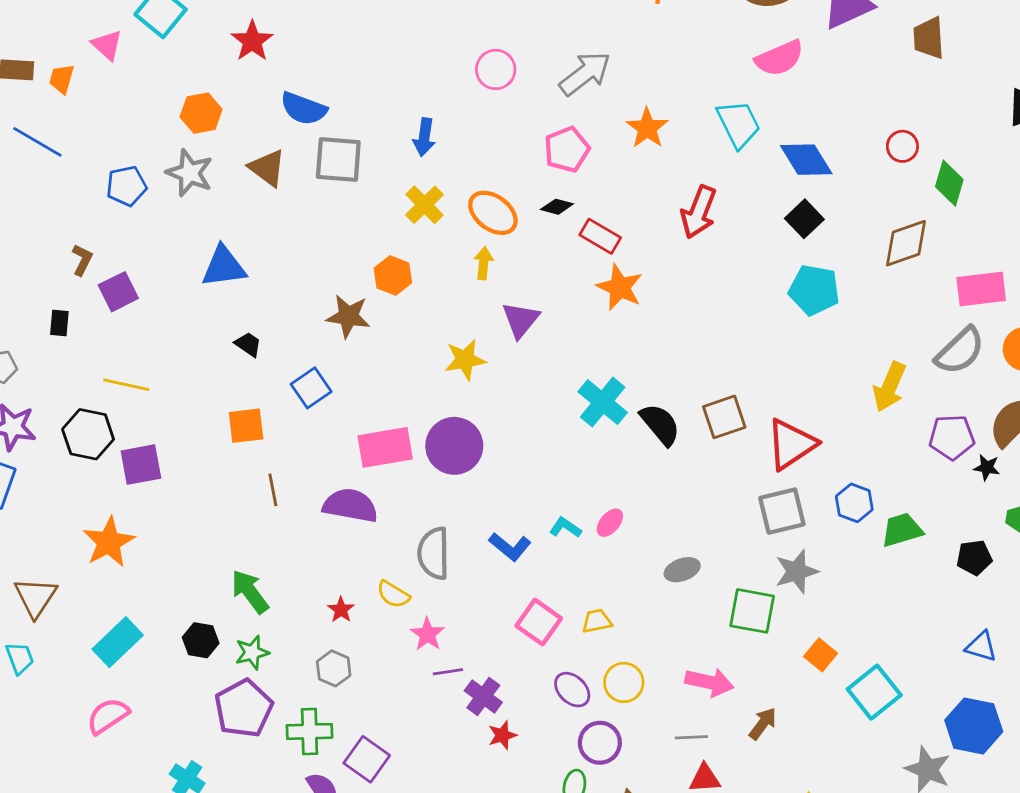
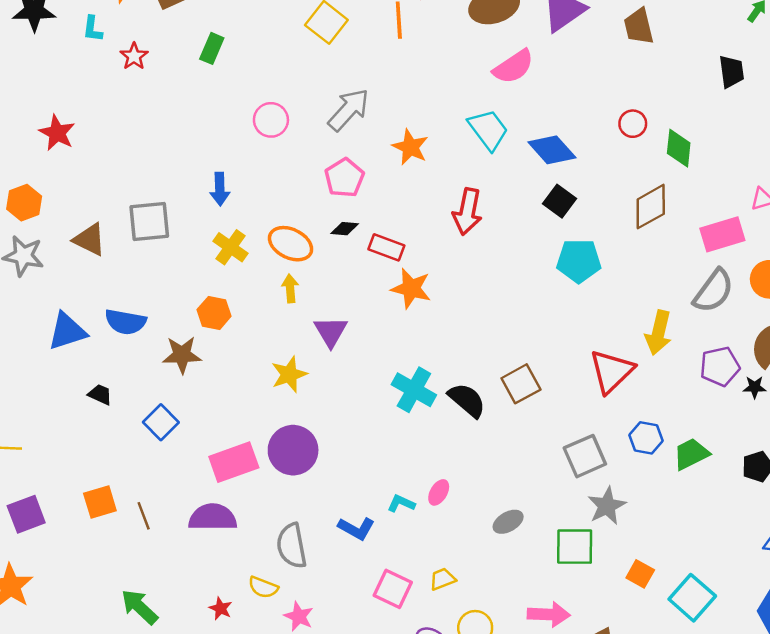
blue semicircle: (304, 109) -> (125, 322), moved
orange square: (246, 426) -> (100, 502), moved
red triangle: (791, 444) -> (612, 371), moved

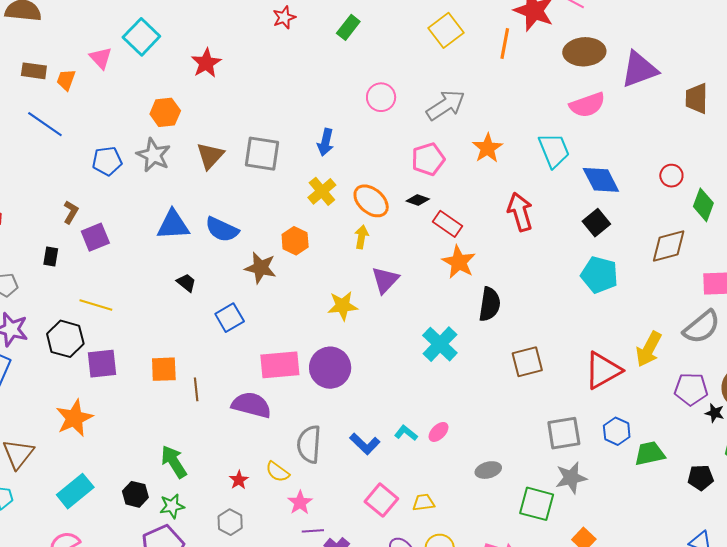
red arrow: (467, 212) -> (520, 212), turned 138
brown triangle: (89, 240) -> (210, 156), turned 32
black semicircle: (467, 400) -> (490, 304), moved, turned 44

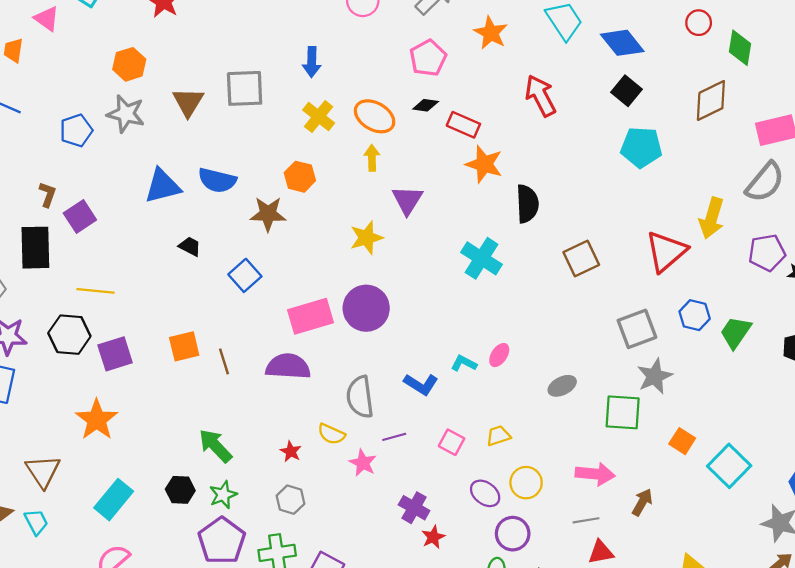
black rectangle: (51, 257) -> (35, 248), size x2.0
green trapezoid: (650, 454) -> (736, 332), turned -32
pink square: (381, 500) -> (452, 442), size x0.7
purple line: (313, 531) -> (394, 437), moved

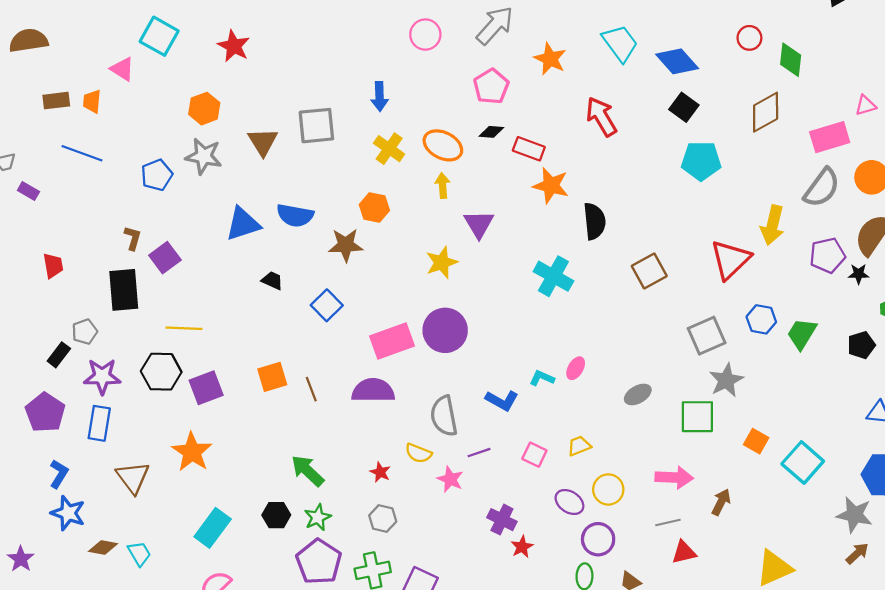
brown triangle: (43, 471) -> (133, 477), moved

